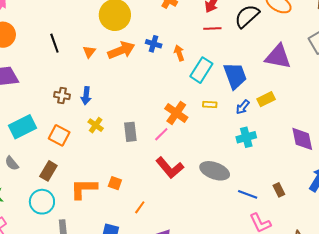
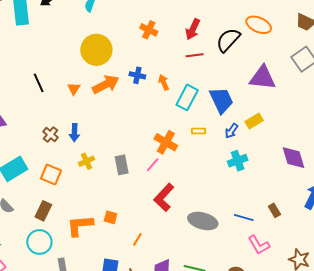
brown cross: (62, 96) -> (51, 135), turned 35
yellow cross: (96, 125) -> (87, 161), turned 35
red L-shape: (170, 168) -> (164, 197), turned 88
gray ellipse: (215, 171) -> (203, 221), moved

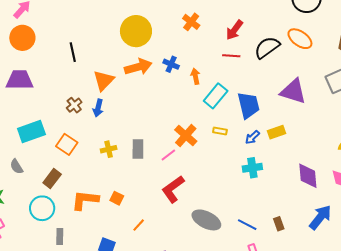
orange triangle: (74, 89) -> (104, 81), moved, size x1.6
yellow cross: (87, 161) -> (109, 149), moved

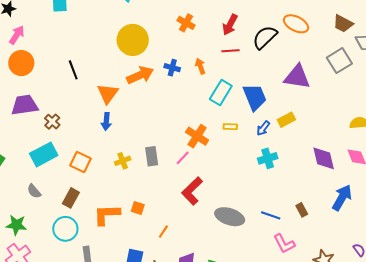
orange arrow: (195, 76) -> (200, 66), moved
brown cross: (74, 105) -> (52, 122), moved

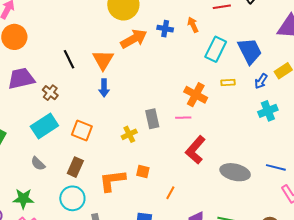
black line: (73, 70) -> (69, 59), moved
pink line: (183, 158) -> (183, 118), turned 49
yellow cross: (123, 161) -> (129, 134), moved

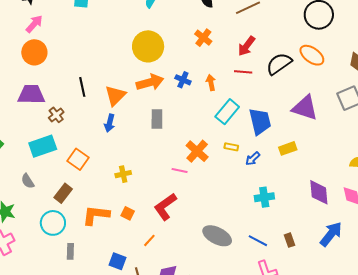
blue arrow: (261, 81) -> (253, 159), moved
cyan cross: (268, 111) -> (264, 197), moved
gray rectangle: (152, 119) -> (157, 119), moved
red L-shape: (195, 150) -> (165, 207), moved

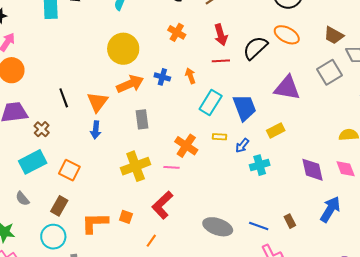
red arrow: (247, 46) -> (221, 35), turned -45
yellow cross: (123, 174) -> (136, 166), moved, size x1.8
cyan cross: (264, 197) -> (260, 165), moved

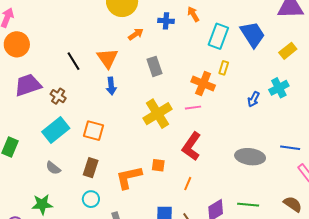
orange arrow: (130, 84) -> (136, 34), size x0.6
yellow rectangle: (219, 137) -> (224, 68), moved, turned -64
blue arrow: (242, 145) -> (253, 99), moved
cyan circle: (53, 237) -> (91, 199), size x0.7

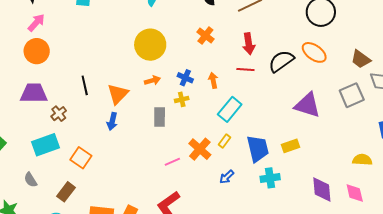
blue trapezoid: (253, 34) -> (258, 149), moved
blue arrow: (253, 99) -> (227, 177), moved
pink line: (193, 108) -> (172, 162), moved, turned -35
yellow cross: (157, 114) -> (182, 99), moved, size x0.5

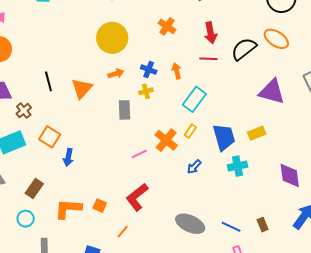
blue arrow: (112, 121) -> (68, 157), moved
orange square: (81, 158) -> (50, 137), moved

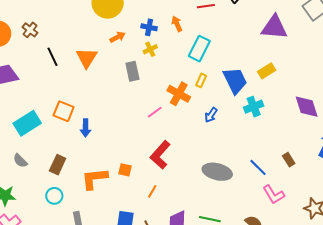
brown cross: (24, 111) -> (30, 30), moved
blue line: (231, 227) -> (258, 167), turned 30

